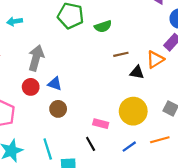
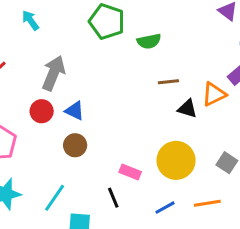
cyan arrow: (15, 21) -> (30, 20), turned 56
cyan line: (48, 149) -> (55, 198), turned 45

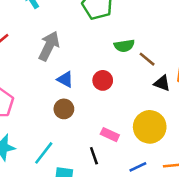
green semicircle: (149, 41) -> (124, 46), moved
brown line: (168, 82) -> (147, 59), turned 42
red circle: (42, 111) -> (103, 80), moved

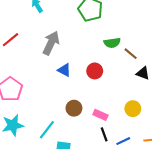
brown circle: (64, 109) -> (74, 108), moved
yellow circle: (150, 127) -> (133, 109), size x0.6
black line: (94, 156) -> (104, 134), moved

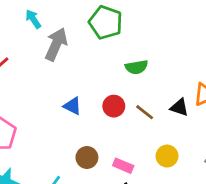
gray arrow: (51, 43) -> (56, 44), moved
brown line: (131, 54) -> (145, 112), moved

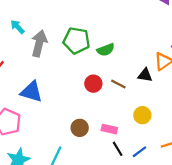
green pentagon: (106, 22) -> (76, 41), moved
blue triangle: (72, 106) -> (31, 92), moved, size x1.5

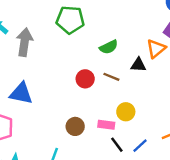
green pentagon: (76, 41) -> (70, 20), moved
green semicircle: (106, 50) -> (109, 47), moved
yellow circle: (142, 115) -> (126, 112), moved

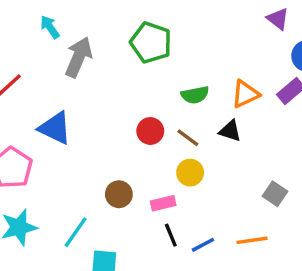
orange triangle: (156, 49) -> (245, 94), moved
yellow circle: (126, 112) -> (190, 173), moved
pink rectangle: (106, 125) -> (163, 203), turned -35

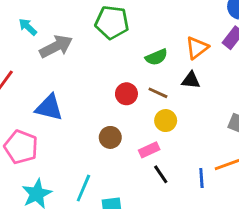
gray arrow: (79, 57) -> (56, 46), turned 52
brown circle: (119, 194) -> (110, 137), moved
blue line: (203, 245) -> (201, 178), moved, turned -54

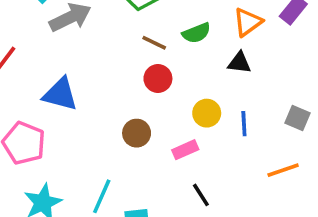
brown line: (158, 93) -> (154, 43), moved
black line: (161, 174) -> (201, 195), moved
blue line: (201, 178) -> (244, 124), moved

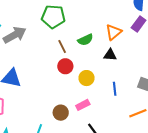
brown line: (154, 43) -> (62, 47), turned 40
yellow circle: (207, 113) -> (87, 78), moved
brown circle: (137, 133) -> (61, 113), moved

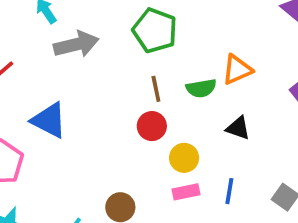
orange triangle: (114, 32) -> (237, 70), moved
pink rectangle: (83, 105) -> (186, 192), moved

